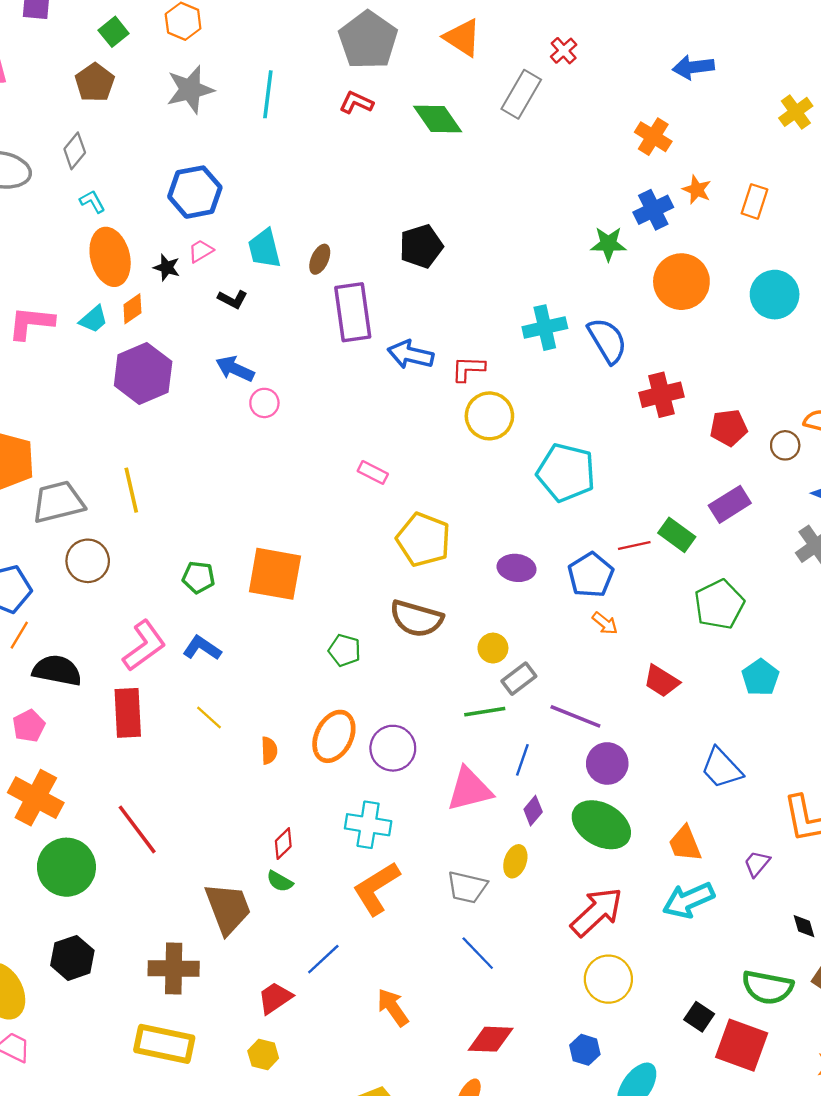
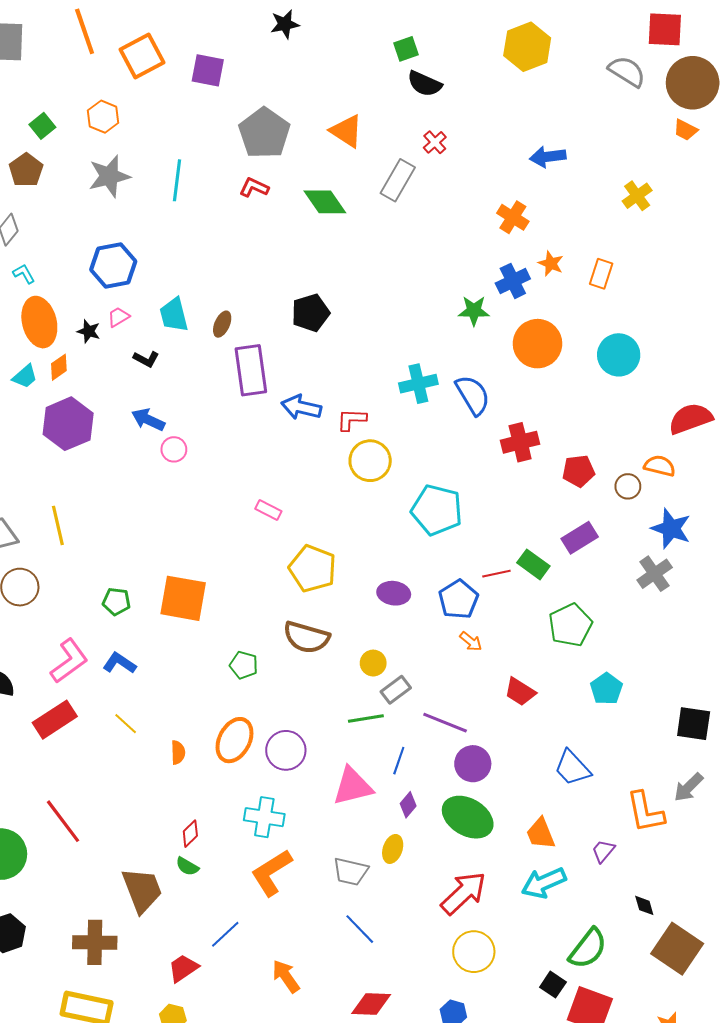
red rectangle: (128, 713) -> (55, 720), turned 60
green semicircle: (767, 987) -> (588, 949), moved, turned -63

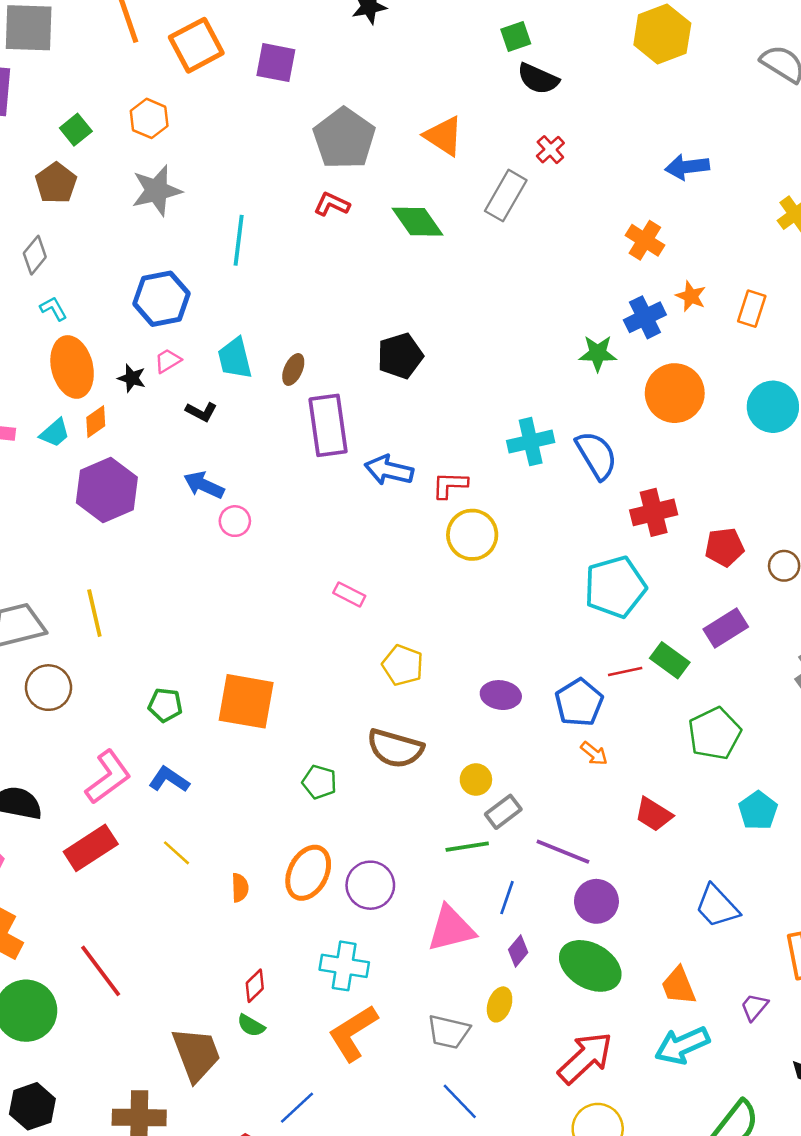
cyan line: (177, 180) -> (239, 240), moved
cyan pentagon: (437, 510) -> (615, 587), moved, turned -30
yellow pentagon: (313, 569) -> (403, 665), size x0.7

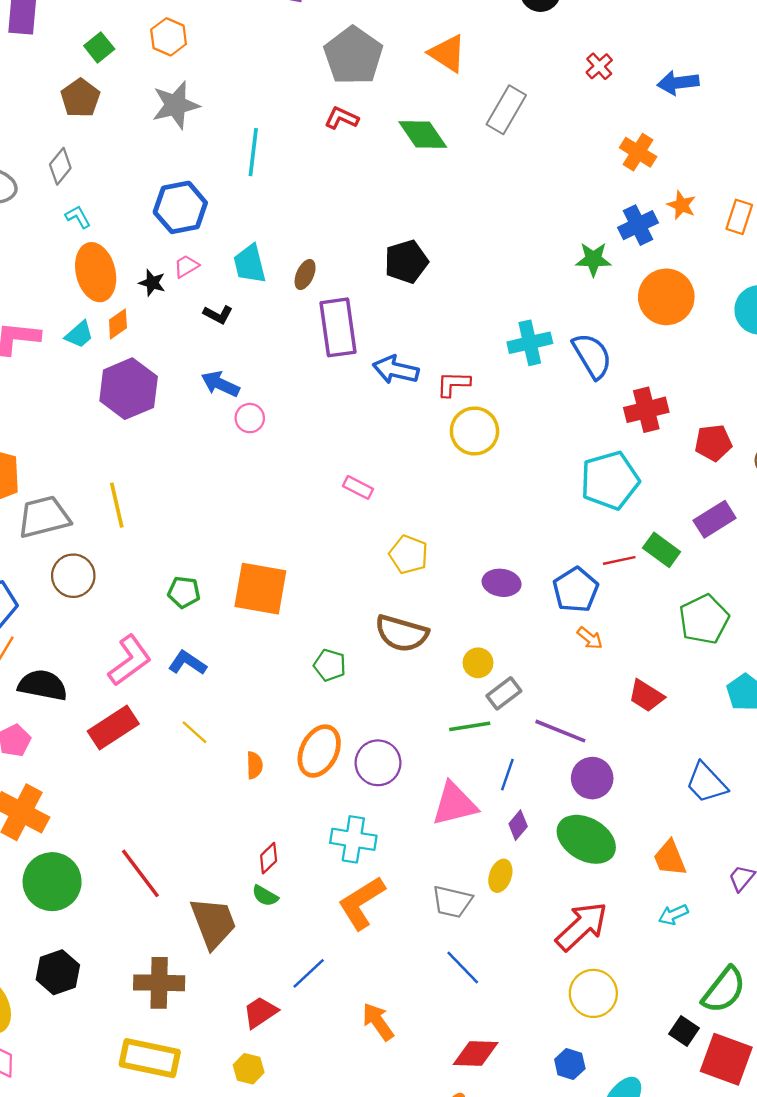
red cross: (550, 150) -> (599, 66), moved
red line: (101, 971) -> (140, 873), moved
cyan arrow: (682, 1045) -> (673, 915), size x0.6

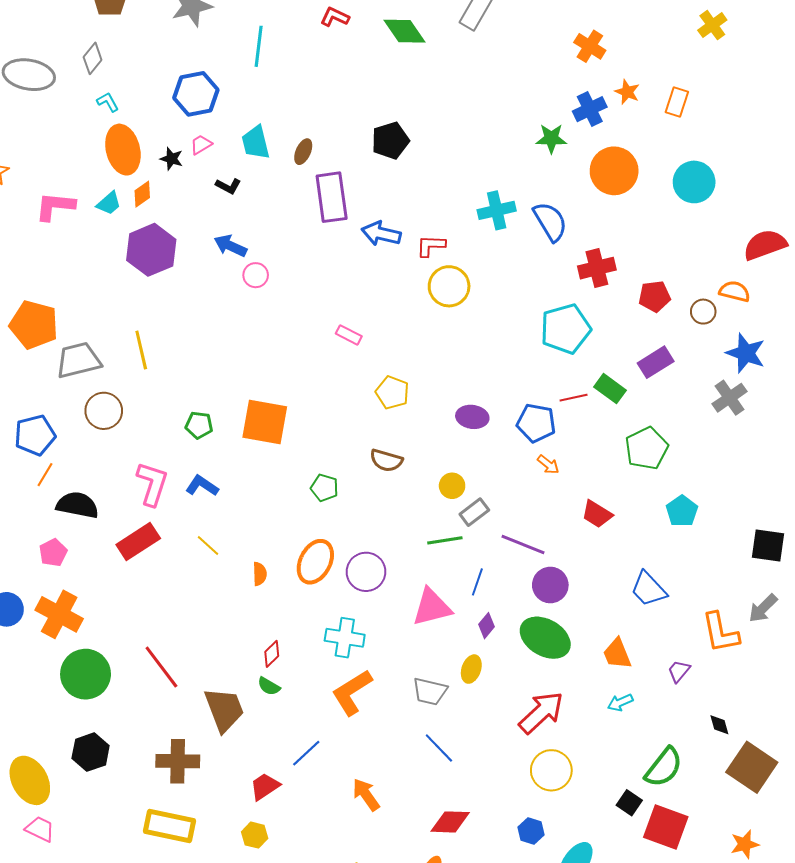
blue pentagon: (576, 590) -> (536, 423), turned -30
brown semicircle: (402, 633) -> (386, 460), size x0.7
pink L-shape: (130, 660) -> (152, 484), turned -36

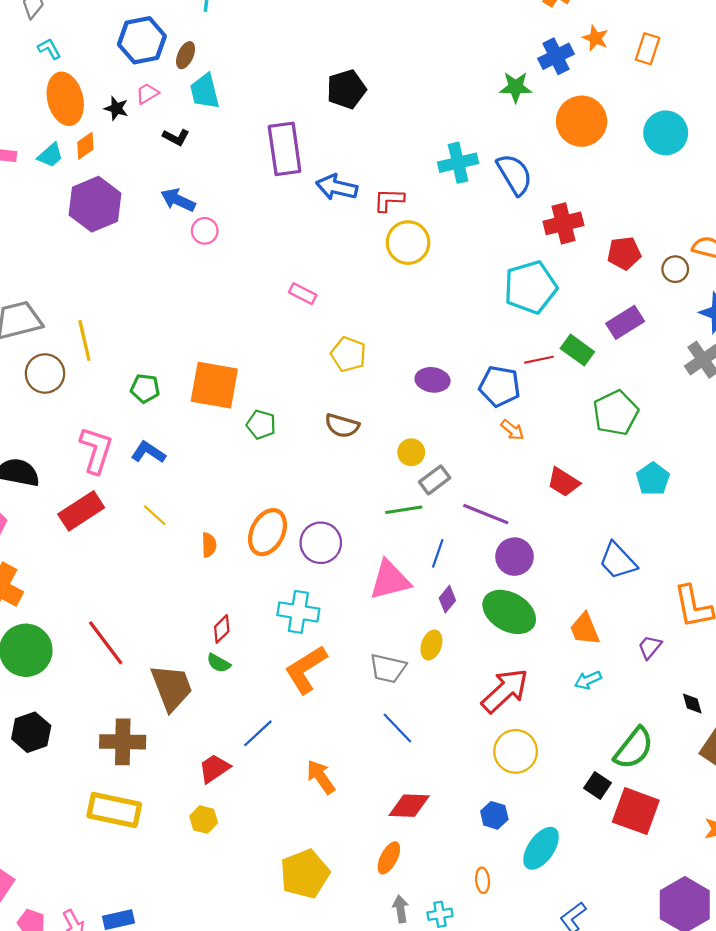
brown ellipse: (303, 152) -> (186, 55), moved
yellow line: (141, 350) -> (84, 340), moved
green pentagon: (324, 488) -> (261, 425), moved

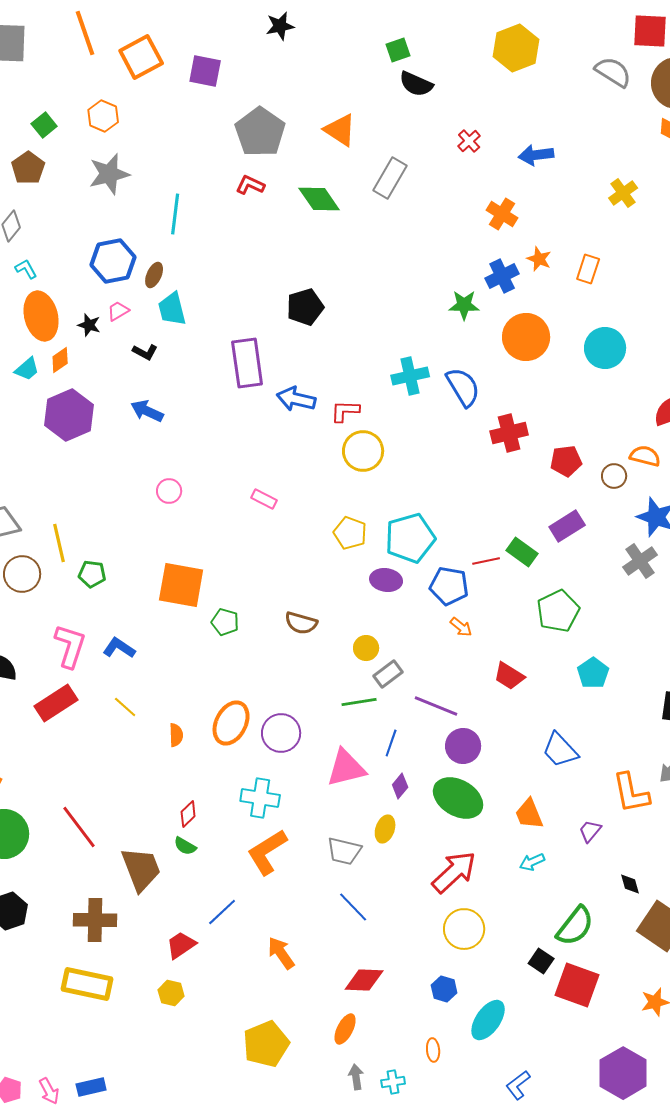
pink circle: (205, 231) -> (169, 491), moved
cyan pentagon: (530, 287) -> (410, 538), moved
yellow pentagon: (348, 354) -> (350, 533), moved
green pentagon: (145, 388) -> (92, 574), moved

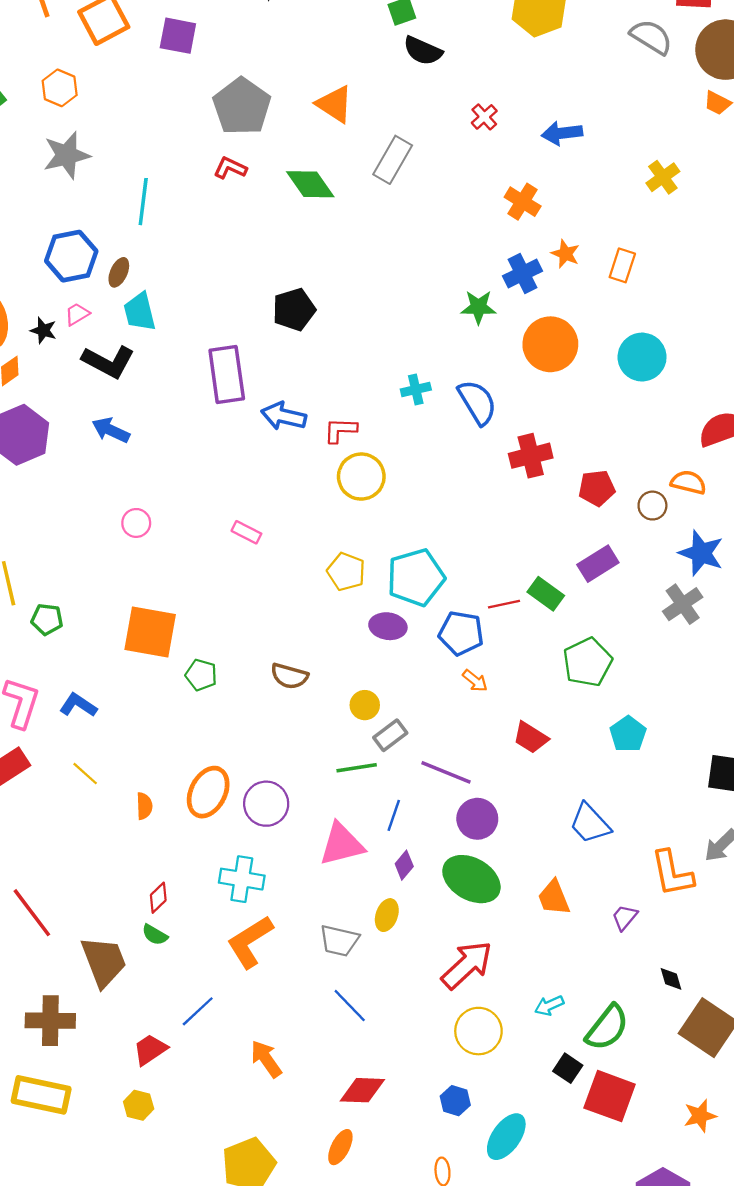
black L-shape: (145, 352) -> (108, 362), size x1.8
cyan cross: (410, 376) -> (416, 390), size x0.7
cyan arrow: (532, 862) -> (549, 1006), moved

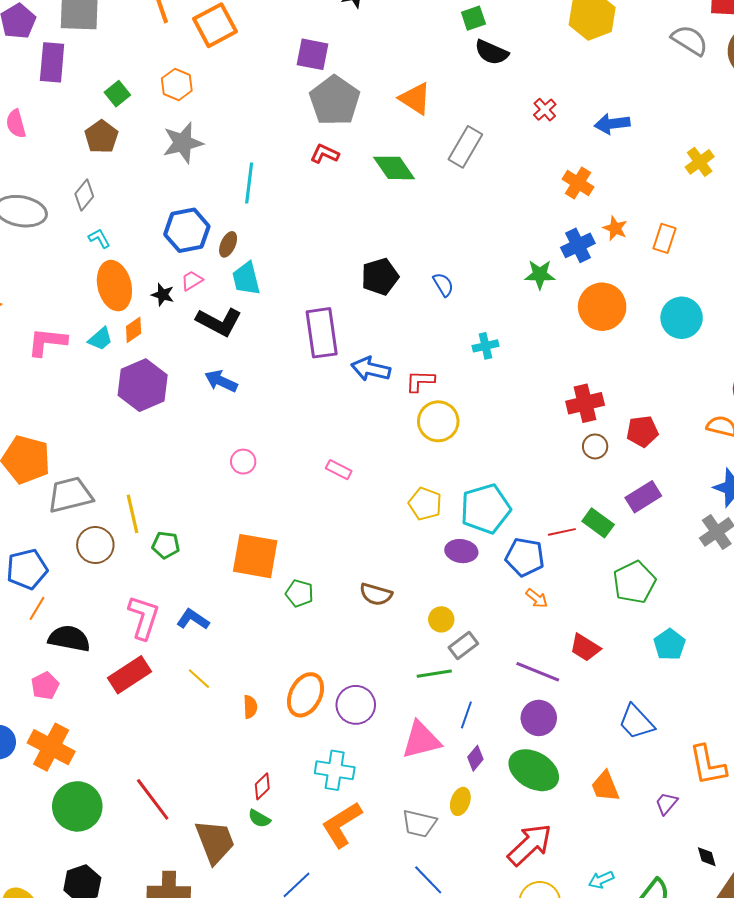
purple square: (178, 36) -> (313, 54), moved
blue semicircle: (477, 402) -> (443, 285), moved, size x0.6
brown circle: (652, 506) -> (595, 446), moved
purple line: (446, 772) -> (538, 672), moved

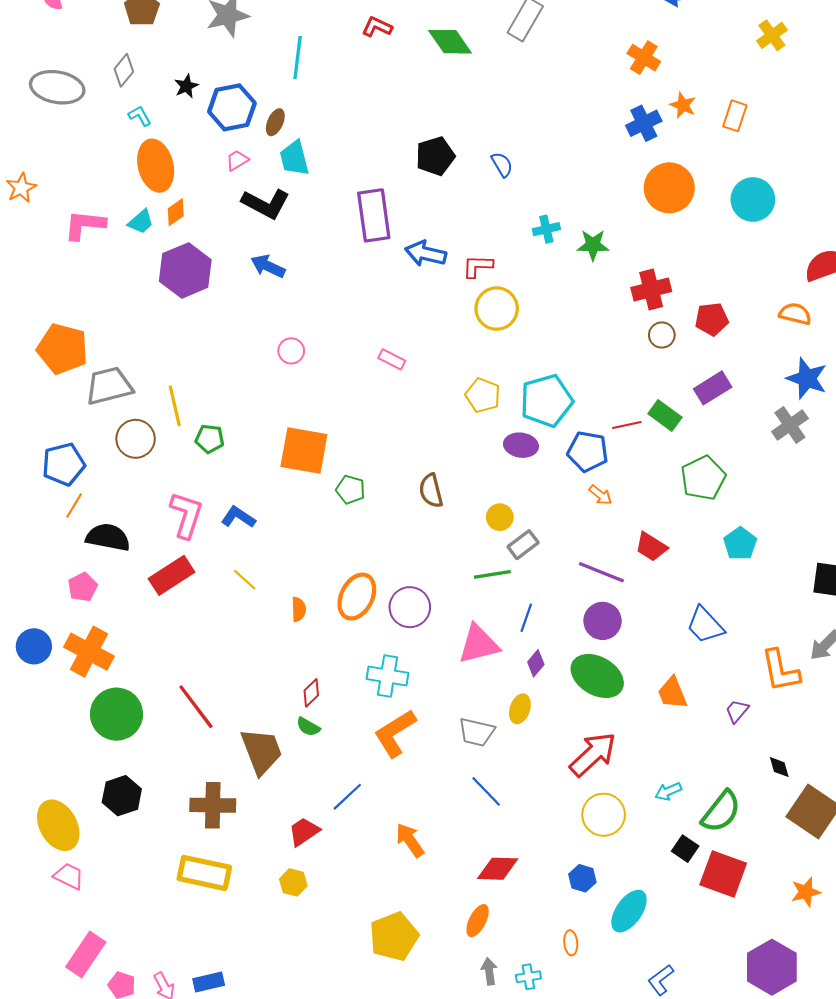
green star: (540, 275) -> (593, 245), moved
black star: (163, 295) -> (186, 86), moved, turned 30
brown semicircle: (376, 594) -> (431, 491), turned 60

